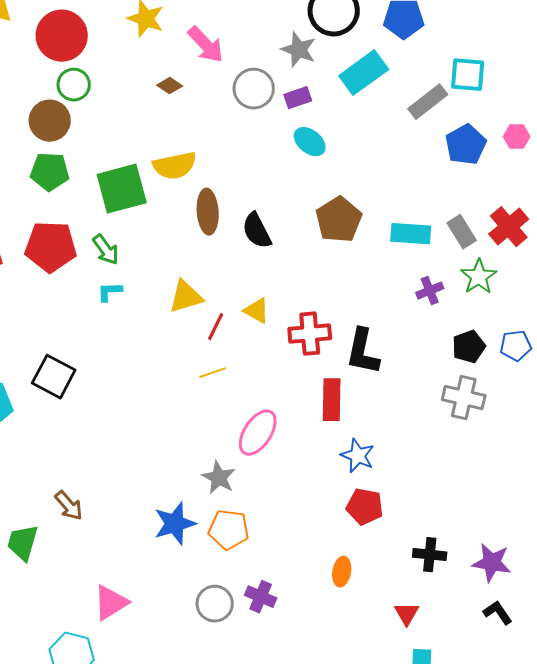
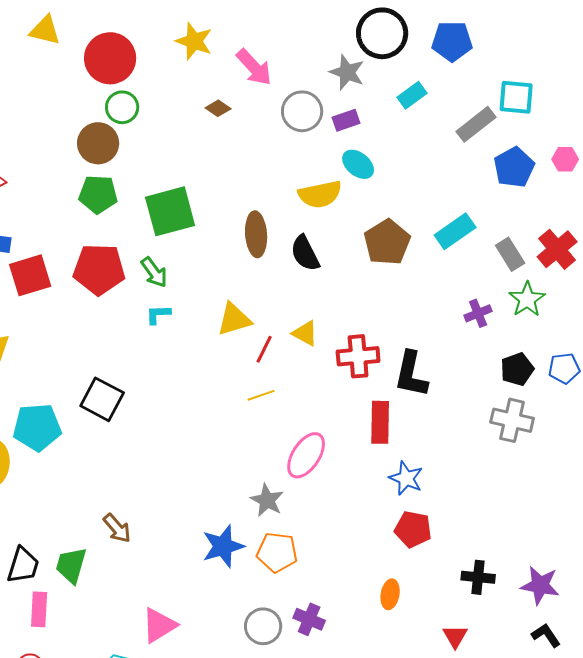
cyan rectangle: (364, 73) -> (412, 95), size x0.6
yellow semicircle: (175, 166) -> (320, 194), moved
cyan rectangle: (411, 234) -> (455, 231), moved, turned -39

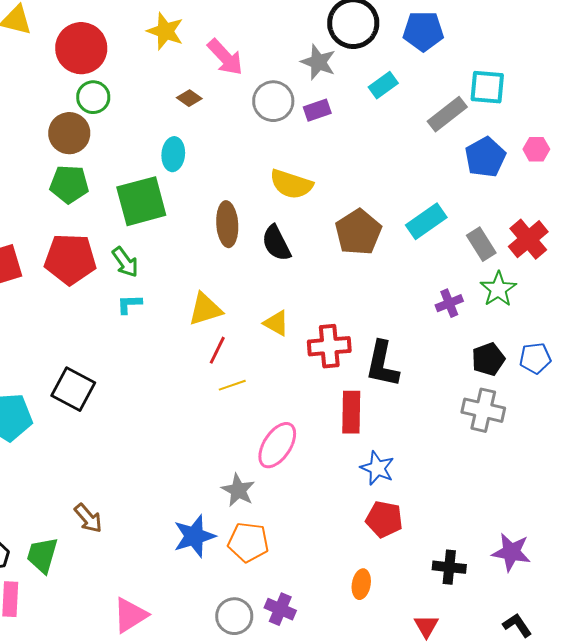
cyan ellipse: (358, 164) -> (173, 154), moved, turned 56
yellow semicircle: (320, 194) -> (291, 184), turned 30
red line: (264, 349) -> (217, 350), moved
purple star: (540, 585) -> (511, 552), moved

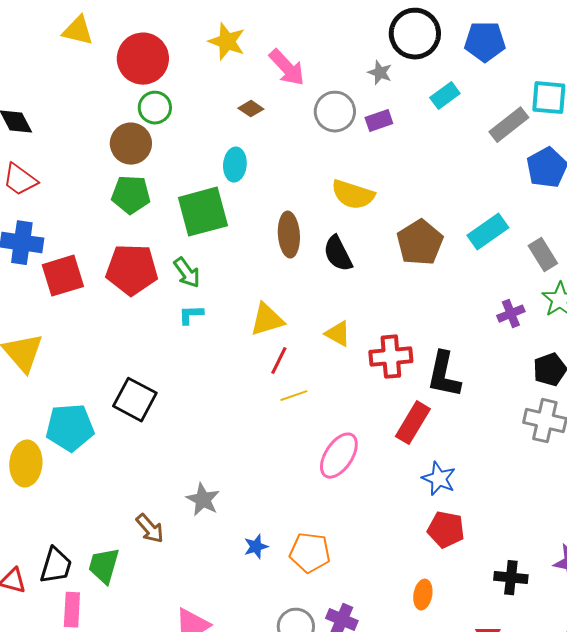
gray star: (318, 62) -> (380, 73), size x0.7
red rectangle: (351, 412) -> (413, 423), turned 30
gray star: (238, 490) -> (203, 500), moved
blue star: (194, 536) -> (256, 547), size x0.6

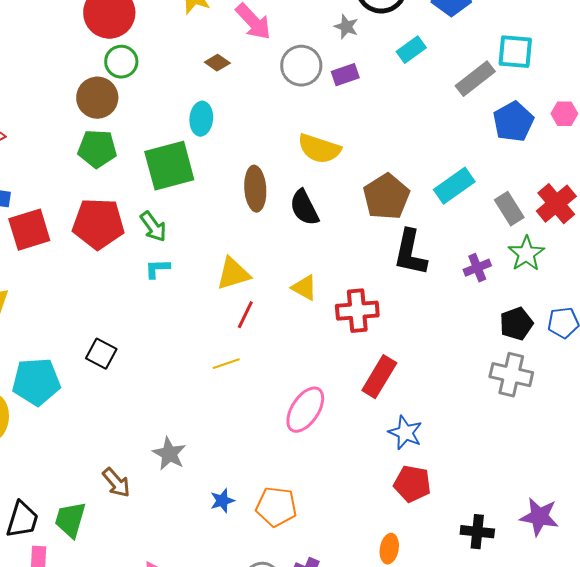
black L-shape: (444, 375) -> (410, 253), moved
yellow line: (294, 396) -> (226, 364), moved
black square: (135, 400) -> (101, 354), size x0.7

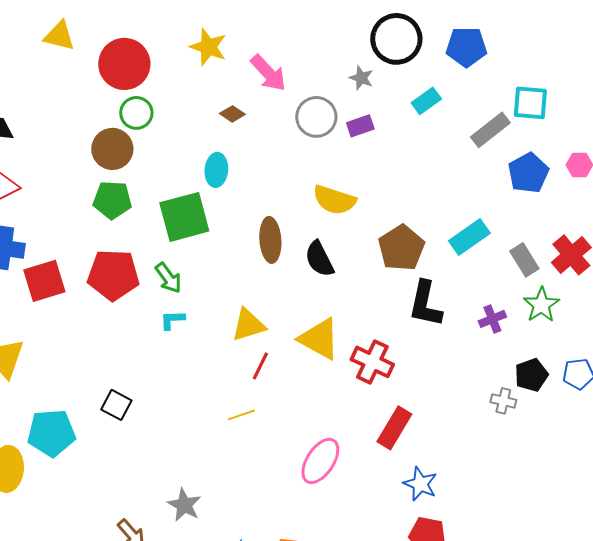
yellow triangle: (304, 288) -> (319, 339), size x1.6
red cross: (357, 311) -> (372, 362), turned 30
gray cross: (511, 375) -> (503, 401), moved, size x0.6

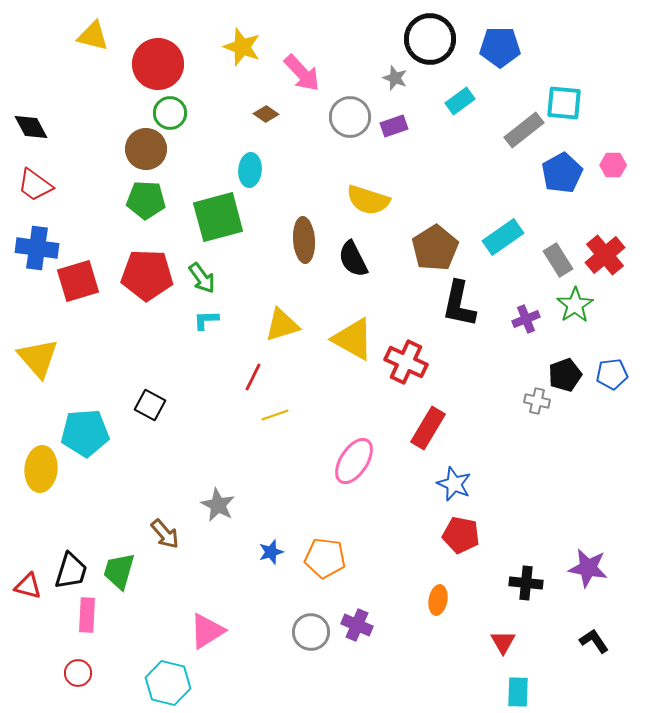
red line: (260, 366) -> (253, 377), moved

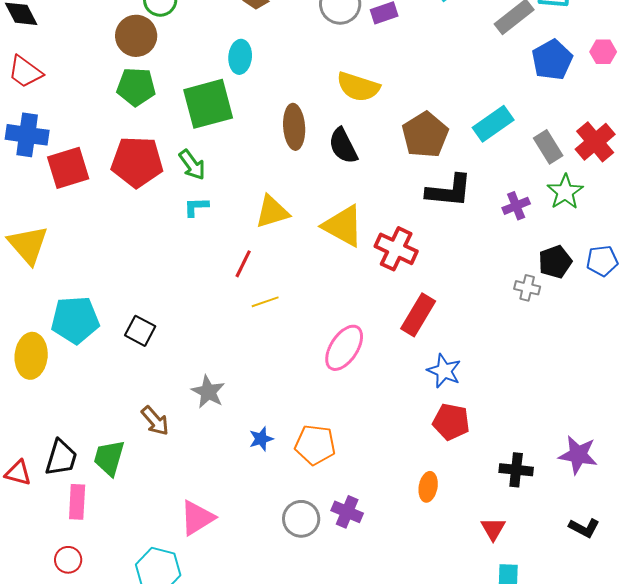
black L-shape: (459, 304) -> (449, 191), turned -96
black square: (150, 405) -> (140, 331), moved
black L-shape: (594, 641) -> (584, 528), turned 152

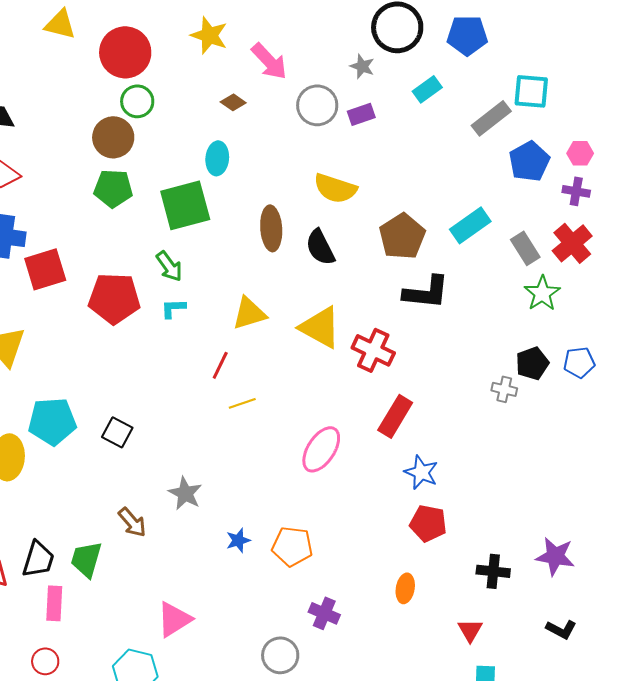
red pentagon: (137, 162) -> (114, 298), moved
purple cross: (516, 206) -> (576, 191), moved, turned 32
gray circle: (301, 519) -> (280, 655), moved

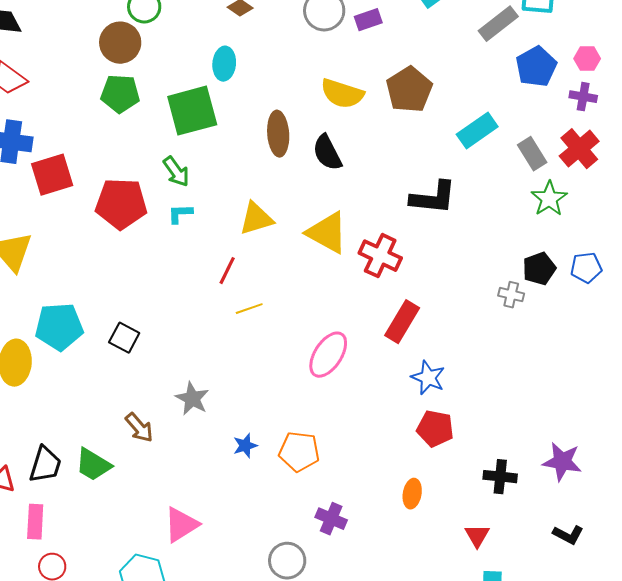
brown pentagon: (402, 236) -> (409, 90), moved
green trapezoid: (86, 559) -> (93, 465), turned -75
pink rectangle: (54, 603) -> (35, 522), moved

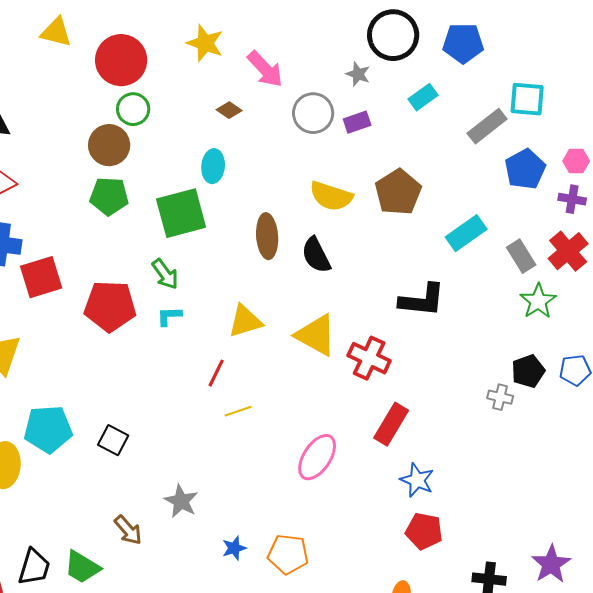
purple star: (562, 462) -> (551, 564), turned 30

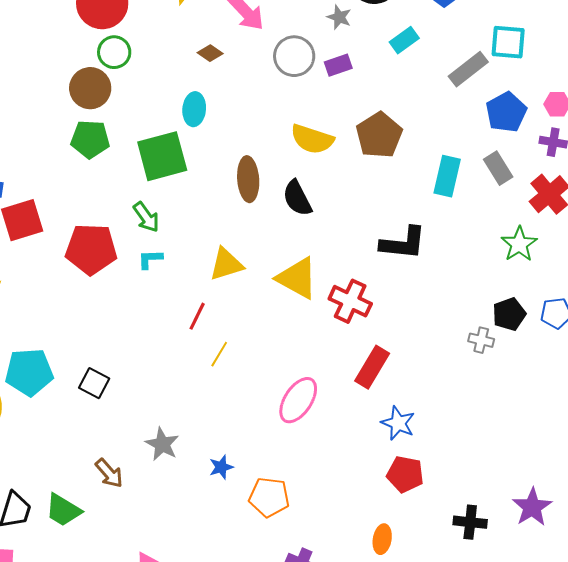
cyan rectangle: (466, 233) -> (447, 176), turned -42
gray rectangle: (521, 256) -> (498, 168), moved
yellow line: (238, 411) -> (219, 354), turned -40
blue star: (234, 548) -> (221, 467), moved

